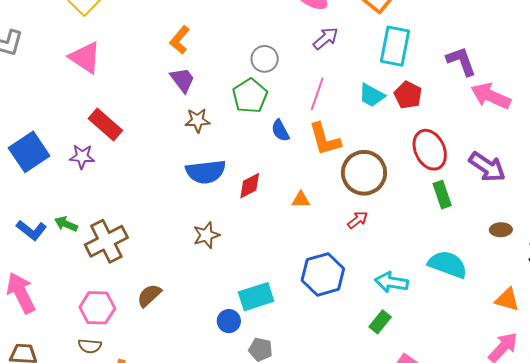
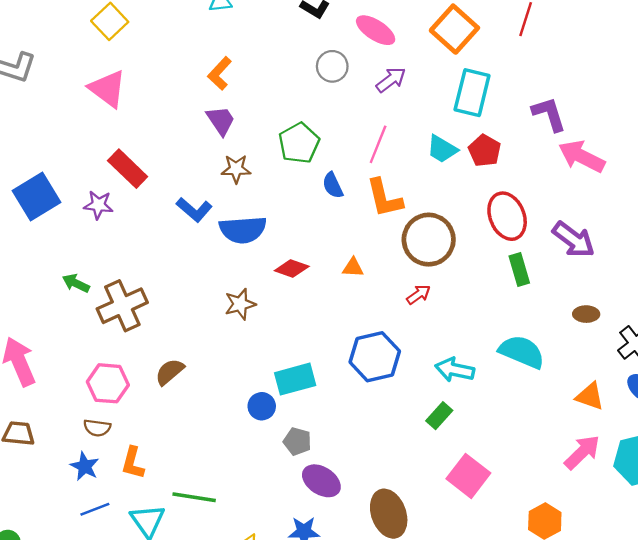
gray circle: (265, 59) -> (332, 66), moved
red diamond: (250, 186) -> (292, 269), moved, turned 44
blue L-shape: (31, 230) -> (194, 210), moved

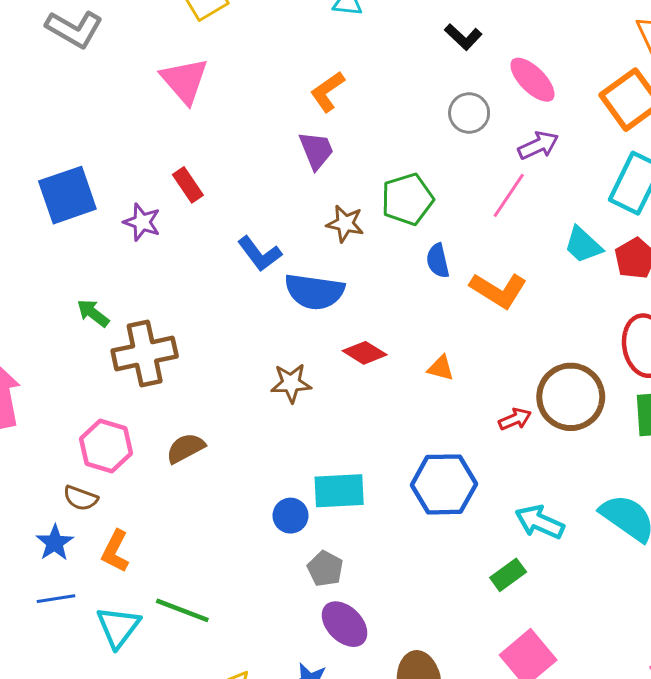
pink line: (378, 144) -> (509, 195), moved
red rectangle: (128, 169) -> (188, 185), size x0.7
brown star: (236, 169) -> (345, 224), moved
orange L-shape: (384, 198) -> (498, 290), turned -57
brown circle: (429, 240) -> (571, 397), moved

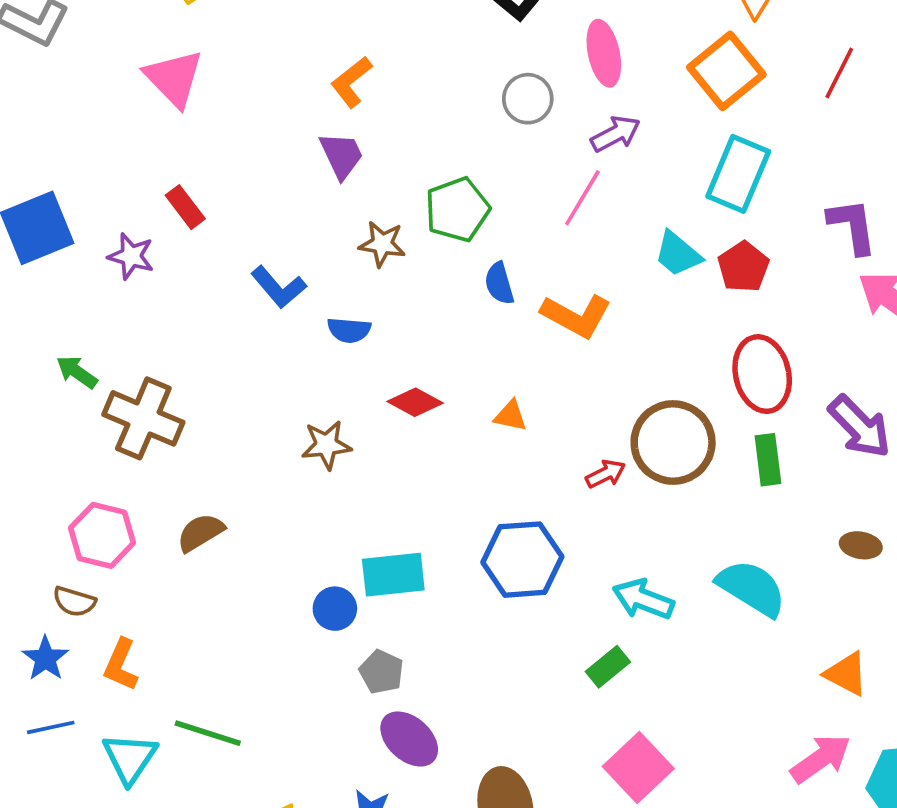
pink ellipse: (532, 80) -> (604, 53), turned 36
blue semicircle: (314, 292) -> (349, 330), size x0.6
brown cross: (145, 354) -> (143, 418), turned 38

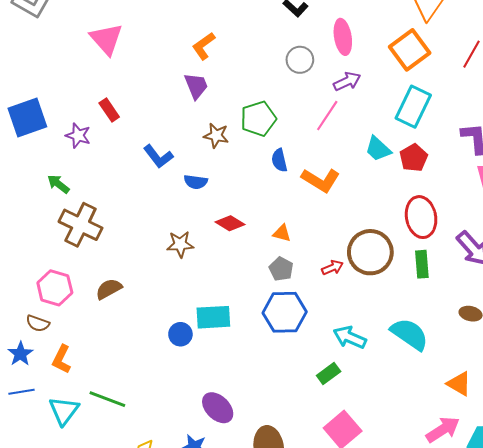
green arrow: (77, 372) -> (58, 184), moved
gray pentagon: (381, 672) -> (281, 269), moved

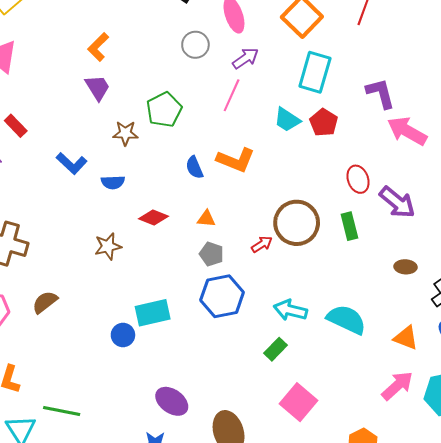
blue semicircle: (279, 160) -> (194, 167), moved
red ellipse: (421, 217) -> (358, 179), moved, size x0.7
cyan semicircle: (410, 334) -> (346, 319), moved

